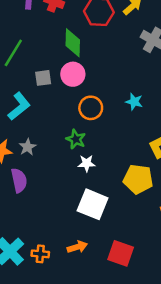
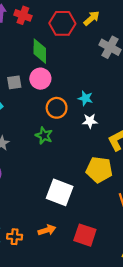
cyan star: (134, 102) -> (85, 98), moved
white star: (87, 163) -> (90, 121), moved

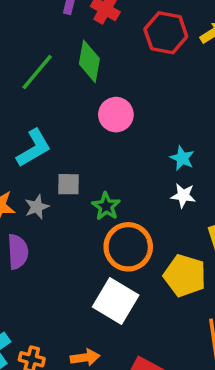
green diamond: (40, 51) -> (89, 61), moved
gray square: (14, 82) -> (69, 184), moved
orange circle: (57, 108) -> (128, 247), moved, size x1.4

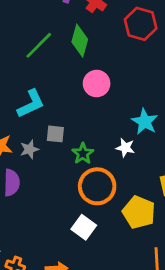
cyan star: (182, 158) -> (145, 122), size x1.4
white star: (183, 196) -> (125, 148), moved
white square: (116, 301) -> (84, 227), size x0.7

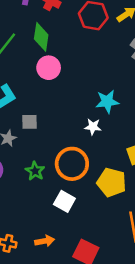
pink circle: (97, 84) -> (49, 68), moved
cyan star: (145, 122) -> (107, 102), turned -30
green star: (83, 154) -> (35, 171), moved

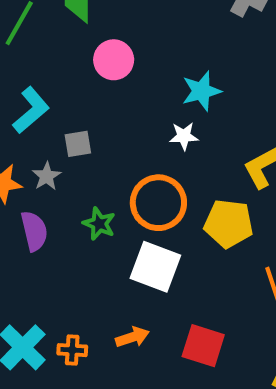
pink circle: (49, 68) -> (114, 60), moved
white square: (64, 201) -> (155, 267), size x1.4

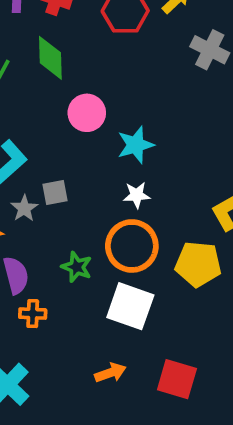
cyan star: (201, 91) -> (136, 145), moved
white star: (184, 136) -> (137, 195), moved
gray star: (47, 176) -> (24, 208), moved
orange cross: (72, 350) -> (33, 314), moved

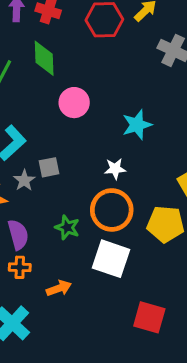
cyan star: (136, 145) -> (137, 125), moved
orange cross: (33, 314) -> (20, 267), moved
orange arrow: (110, 373) -> (59, 288), moved

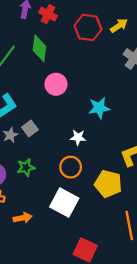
gray square: (49, 167) -> (30, 129), turned -35
orange circle: (112, 210) -> (71, 167), size x0.7
green star: (67, 227) -> (26, 167), moved, turned 30

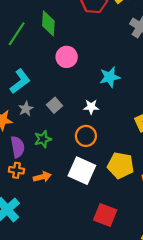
gray square: (30, 129) -> (54, 105), moved
yellow pentagon: (108, 184) -> (121, 165), moved
orange arrow: (23, 218) -> (42, 177), moved

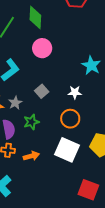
pink circle: (67, 57) -> (42, 48), moved
cyan star: (110, 77) -> (91, 65), turned -30
gray star: (26, 109) -> (15, 103), moved

